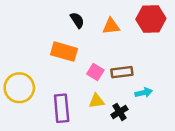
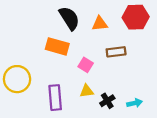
black semicircle: (77, 20) -> (69, 18), size x1.6
brown rectangle: (122, 72) -> (116, 52), moved
cyan arrow: (144, 93) -> (135, 103), moved

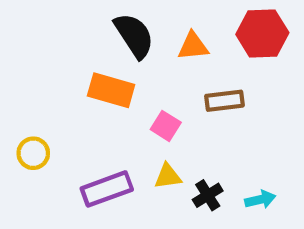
yellow circle: (17, 79) -> (33, 153), size x0.6
purple rectangle: (55, 98) -> (107, 189), turned 75

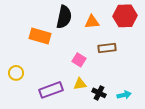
black semicircle: (134, 36) -> (64, 17), turned 45
orange rectangle: (111, 90) -> (40, 36), moved
black cross: (208, 195) -> (99, 93), turned -32

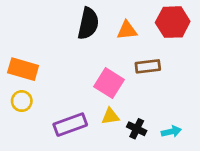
orange rectangle: (40, 36) -> (23, 69), moved
pink square: (79, 60) -> (109, 83), size x1.5

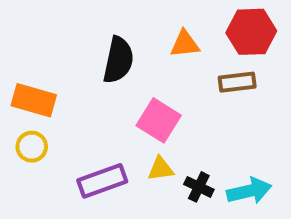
black semicircle: (88, 23) -> (118, 60), moved
brown rectangle: (148, 66) -> (237, 82), moved
cyan arrow: (171, 132) -> (249, 191), size x1.5

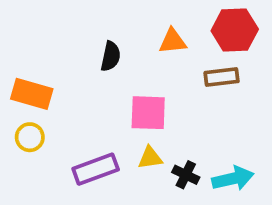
black semicircle: (118, 60) -> (111, 56), size x0.7
pink square: (159, 120) -> (148, 113), turned -30

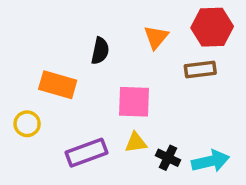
orange triangle: (173, 41) -> (156, 37), turned -44
orange rectangle: (32, 94) -> (58, 85), moved

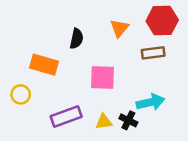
yellow triangle: (136, 142) -> (104, 122), moved
cyan arrow: (210, 161) -> (150, 102), moved

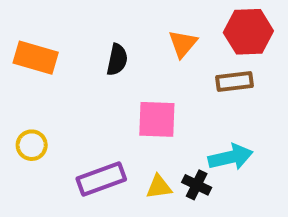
orange rectangle: (44, 65) -> (36, 58), moved

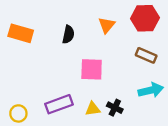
brown rectangle: (234, 82) -> (146, 55), moved, turned 30
yellow circle: (32, 145) -> (18, 113), moved
cyan arrow: (231, 157) -> (151, 90), moved

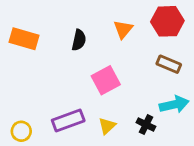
pink square: (92, 69) -> (106, 80), turned -30
black cross: (115, 108) -> (146, 125), moved
yellow triangle: (93, 109) -> (107, 126), turned -35

